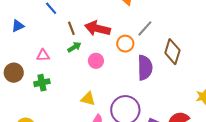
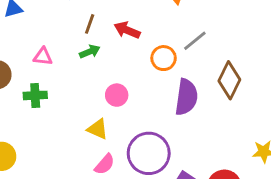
brown line: (71, 28) -> (90, 24), turned 32
red arrow: (98, 28) -> (127, 30), size x0.7
pink circle: (96, 61) -> (117, 95), moved

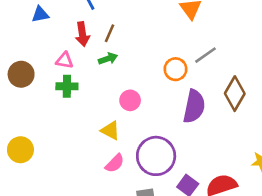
red arrow: (127, 30) -> (82, 34), moved, turned -125
green cross: (35, 95) -> (67, 86), moved

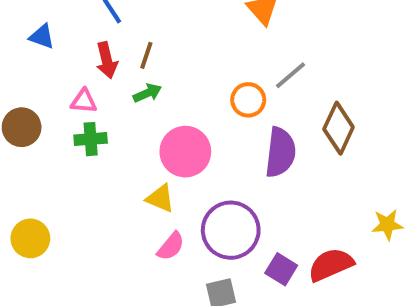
blue triangle: (40, 14) -> (42, 37), turned 36
pink circle: (130, 100) -> (185, 152), size x1.6

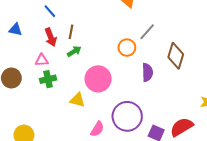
purple semicircle: (280, 152) -> (147, 72), size x0.7
yellow triangle: (160, 198) -> (77, 100), moved

